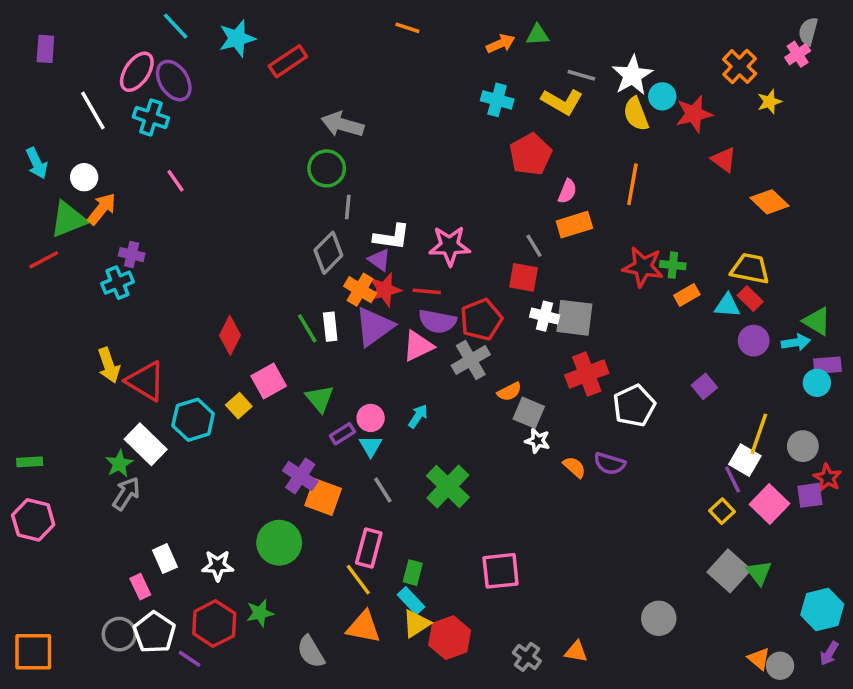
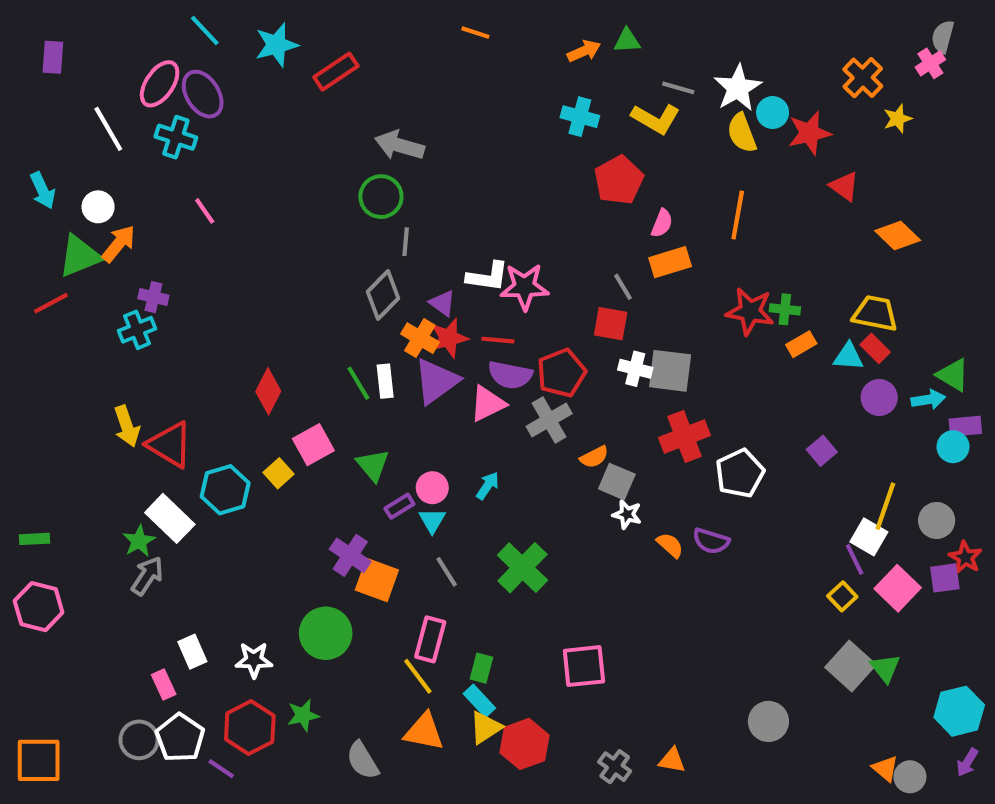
white L-shape: (392, 237) -> (488, 277), moved

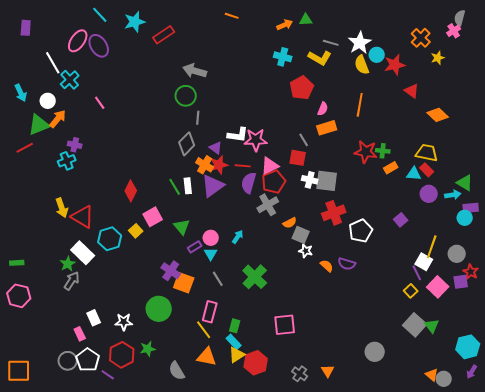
cyan cross: (176, 137) -> (70, 80), moved, turned 30
purple semicircle: (510, 375) -> (249, 183), turned 95
pink triangle: (488, 404) -> (270, 166), moved
orange triangle: (672, 760) -> (328, 371), turned 48

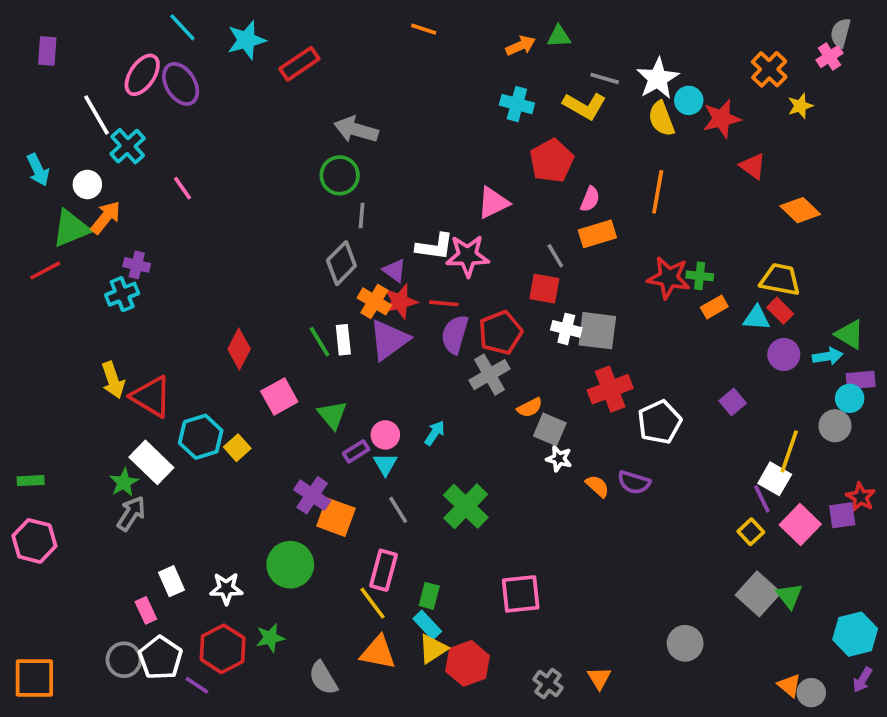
pink triangle: (270, 166) -> (493, 203), moved
yellow square: (136, 231) -> (237, 448), moved
gray circle: (457, 254) -> (835, 426), moved

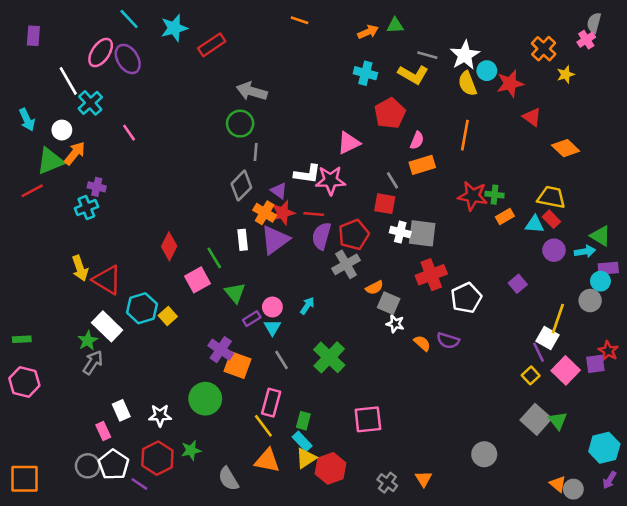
green line: (320, 342) -> (214, 258), moved

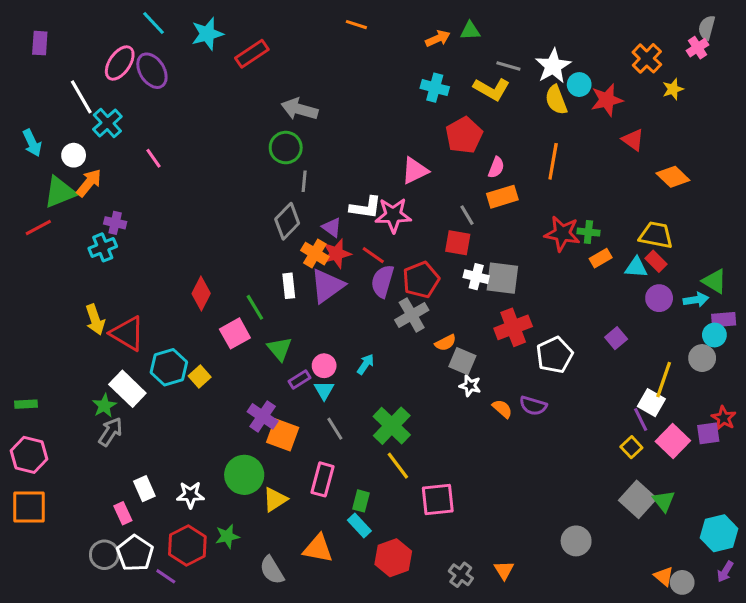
red line: (314, 214) -> (373, 255), turned 30
yellow line: (263, 426) -> (398, 466), moved
yellow triangle: (306, 458) -> (275, 499), moved
orange square: (24, 479) -> (29, 507), moved

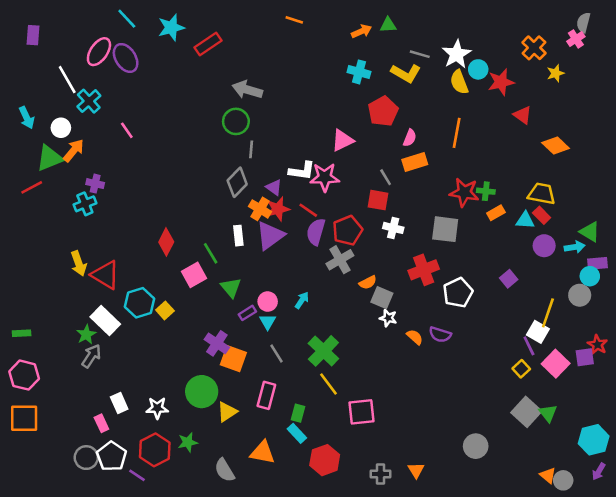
gray square: (502, 278) -> (445, 229), moved
gray cross: (461, 575) -> (381, 474), turned -36

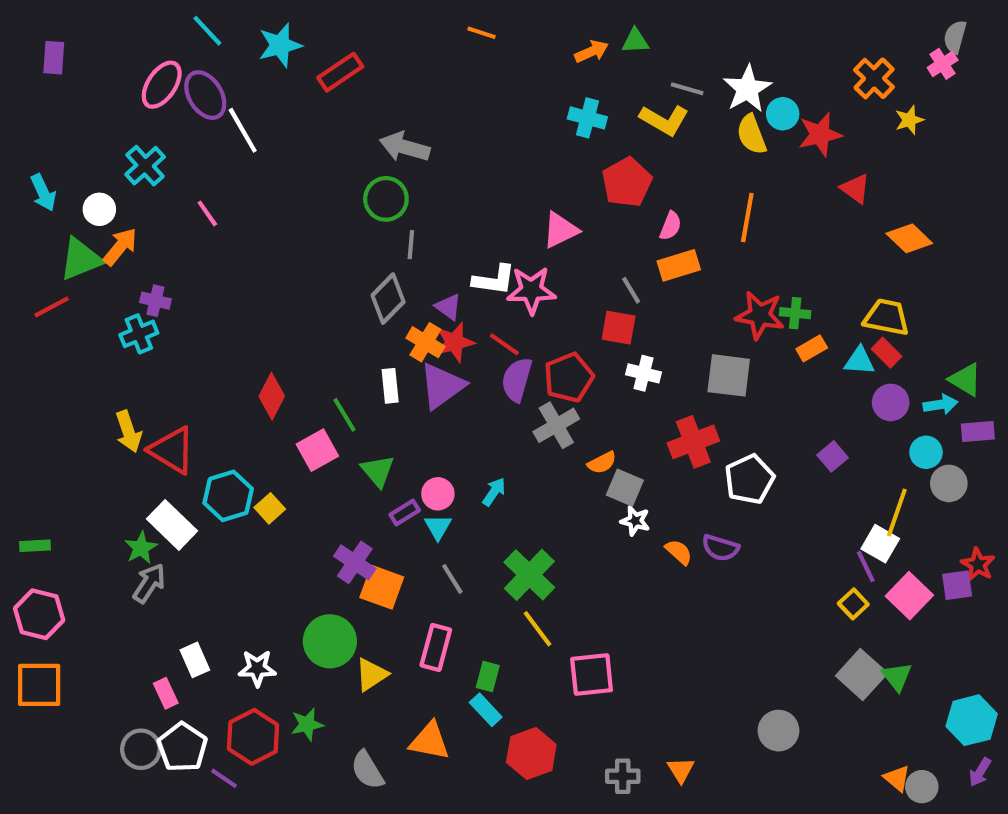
white line: (67, 80) -> (243, 130), moved
cyan circle: (590, 276) -> (926, 452), moved

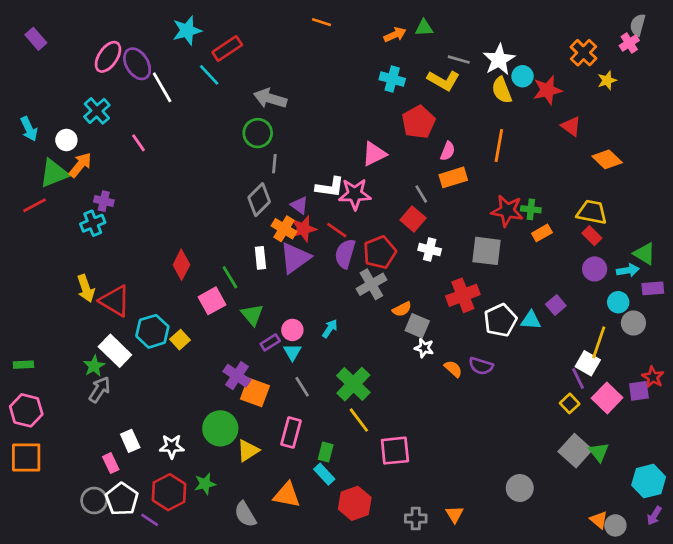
cyan line: (207, 31) -> (209, 75), moved
purple rectangle: (54, 58) -> (36, 39), turned -45
red square: (619, 328) -> (413, 219), turned 30
cyan triangle: (860, 361) -> (531, 320), moved

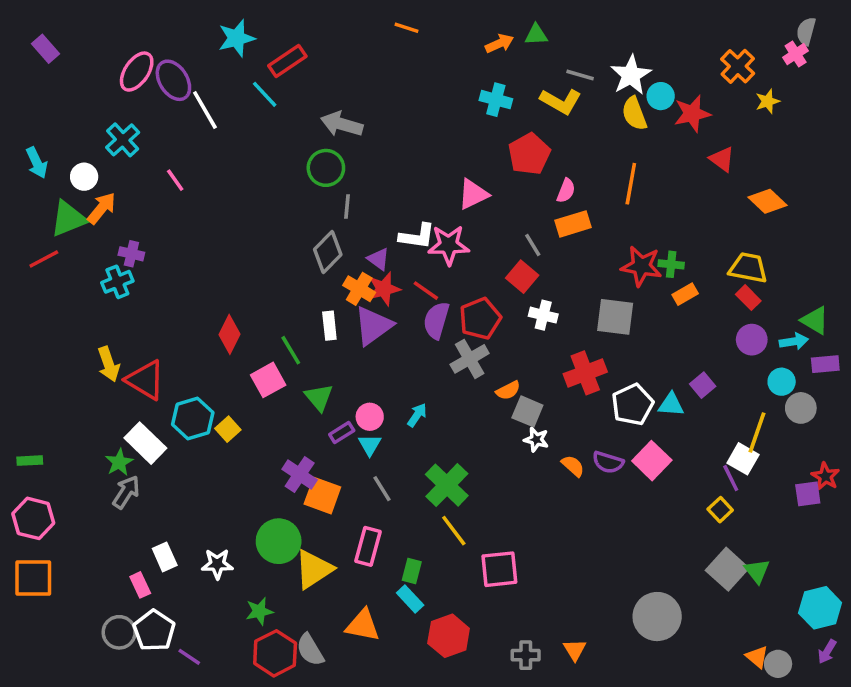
pink square: (607, 398) -> (652, 461), moved
yellow triangle: (248, 451) -> (314, 569), size x1.4
gray circle: (520, 488) -> (657, 617), size x1.4
red hexagon: (169, 492) -> (275, 653), moved

